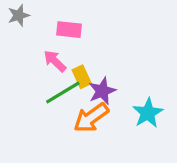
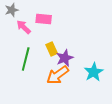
pink arrow: (55, 61) -> (24, 27), moved
green line: (63, 93) -> (26, 59), moved, turned -45

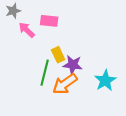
purple star: (65, 58) -> (73, 65), turned 30
green line: (26, 59) -> (45, 73), moved

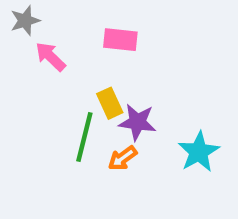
pink rectangle: (49, 21) -> (120, 40), moved
orange arrow: (65, 84) -> (122, 158), size x0.6

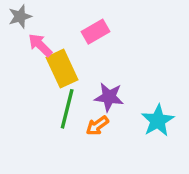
pink rectangle: (120, 40) -> (96, 32), turned -36
yellow rectangle: (110, 103) -> (62, 69), moved, size x1.5

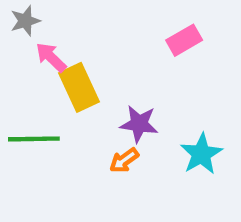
pink rectangle: (96, 32) -> (184, 40), moved
green line: (67, 109) -> (34, 139), moved, turned 75

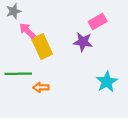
purple star: (139, 124) -> (83, 42), moved
orange arrow: (124, 160) -> (41, 87), moved, turned 35

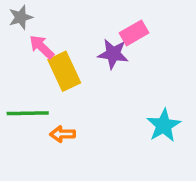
pink rectangle: (98, 22) -> (134, 33), moved
purple star: (83, 42) -> (113, 54), moved

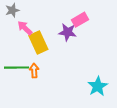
cyan star: (164, 125) -> (98, 86), moved
orange arrow: (63, 134) -> (34, 71), moved, turned 88

